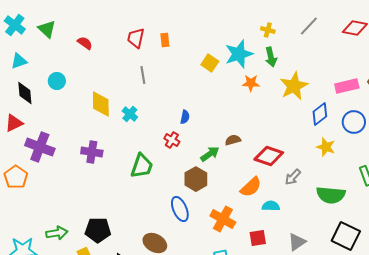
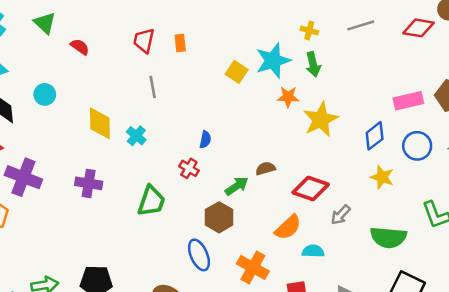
gray line: (309, 26) -> (361, 25), turned 30
green triangle: (47, 29) -> (45, 23), moved
yellow star: (294, 86) -> (321, 120), moved

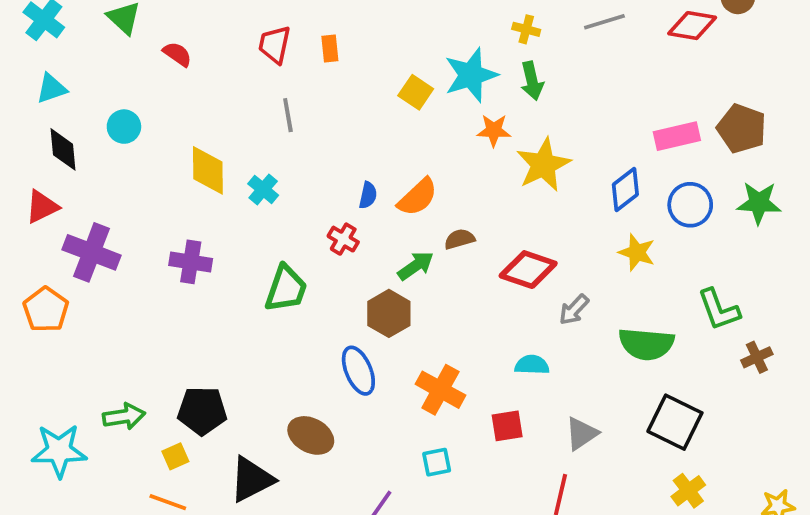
orange semicircle: (288, 227) -> (418, 197), moved

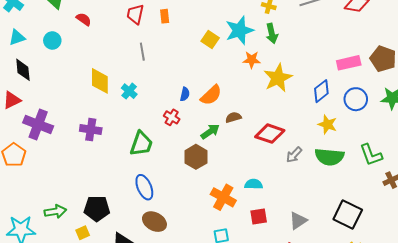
cyan circle: (124, 127) -> (52, 41), moved
green semicircle: (646, 344) -> (329, 157), moved
cyan semicircle: (532, 365) -> (254, 184), moved
blue ellipse: (358, 371) -> (144, 187), moved

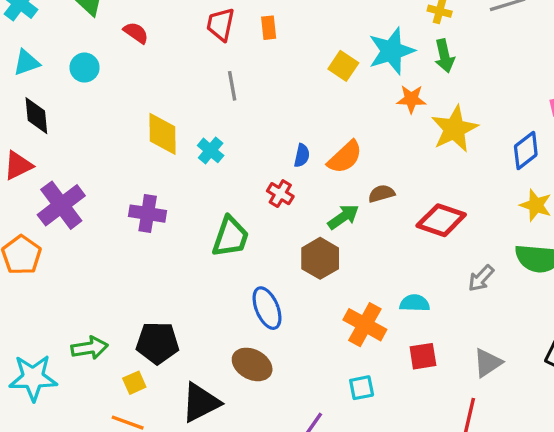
purple cross: (38, 124) -> (61, 205), turned 32
gray arrow: (294, 155) -> (481, 278), moved
blue ellipse: (144, 187) -> (267, 308), moved

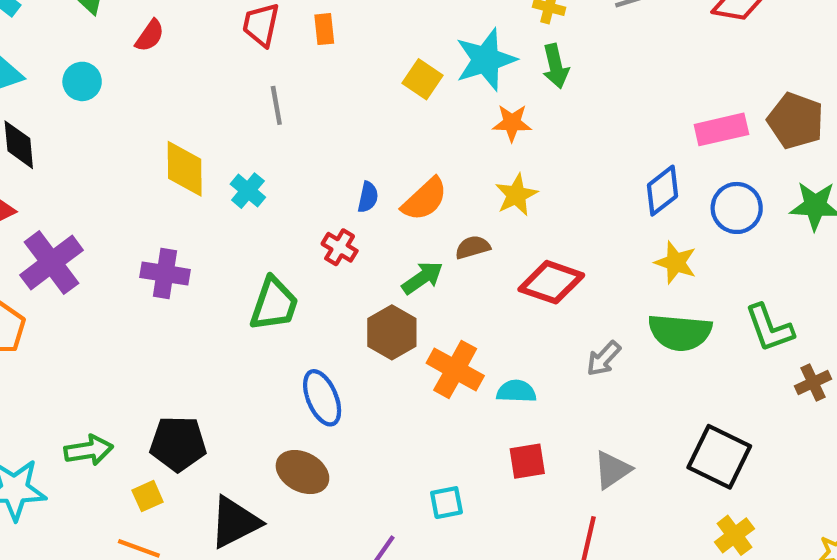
red semicircle: (136, 33) -> (150, 36), turned 90
yellow star: (454, 129) -> (516, 195), moved, size x0.7
orange cross: (365, 325) -> (455, 369), moved

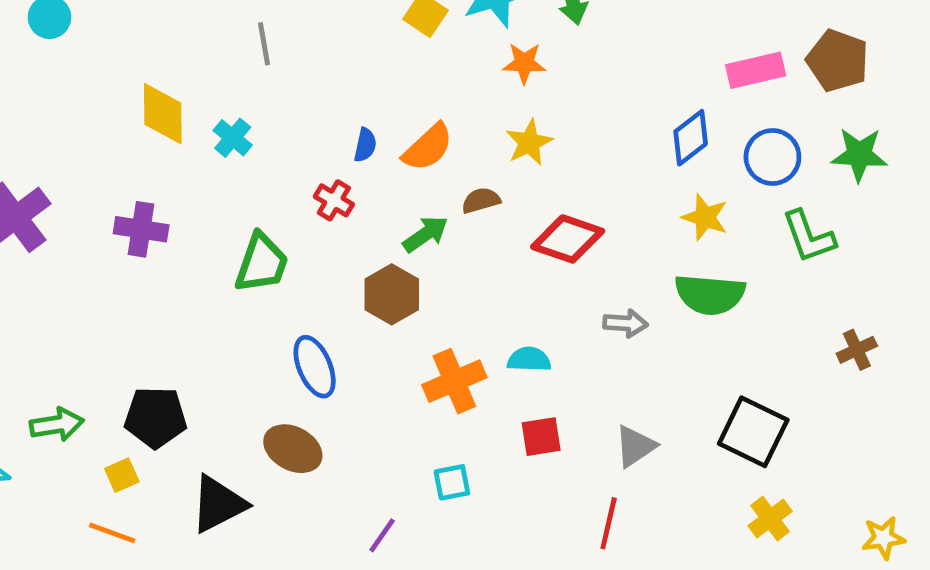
green L-shape: (769, 328) -> (809, 237), moved
gray arrow: (604, 359) -> (625, 323), turned -129
orange cross: (455, 369) -> (454, 381), moved, turned 38

